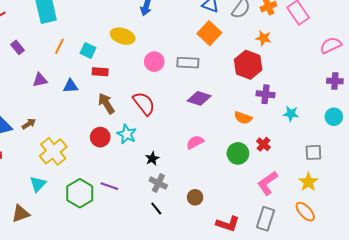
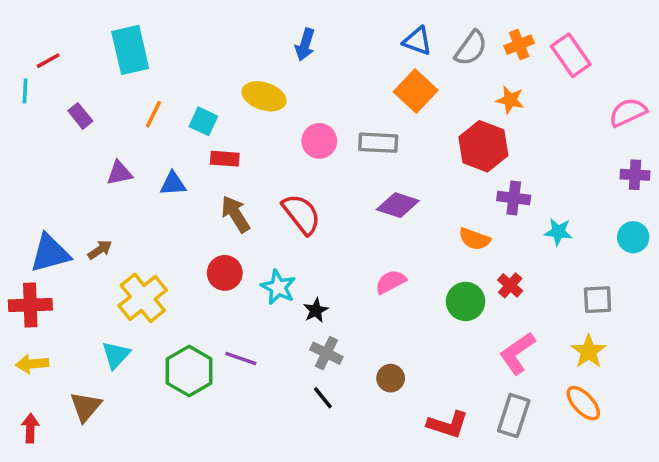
cyan star: (127, 134) -> (278, 287), moved
brown triangle: (21, 214) -> (86, 407), turned -30

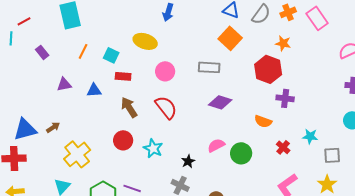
pink circle: (319, 141) -> (165, 71), moved
cyan star: (558, 232) -> (310, 136), moved
green circle: (466, 301) -> (241, 153), moved
black star: (316, 310) -> (188, 161), moved

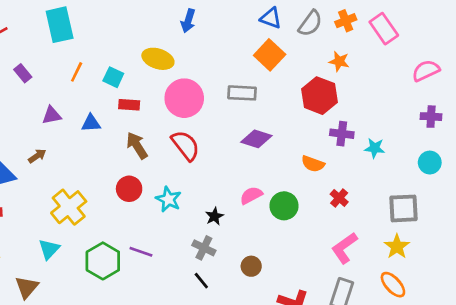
pink circle: (165, 71) -> (184, 98), size x1.5
brown arrow: (53, 127) -> (37, 156), moved
cyan star: (310, 136) -> (375, 148), moved
gray square: (332, 155) -> (403, 208), size x1.4

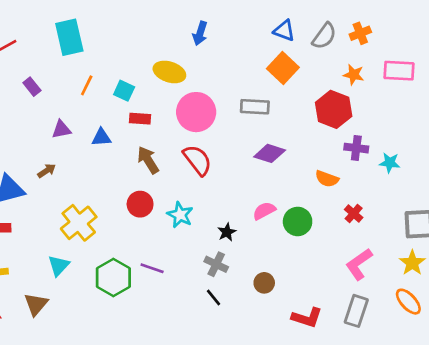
pink rectangle: (384, 29) -> (399, 71), moved, turned -52

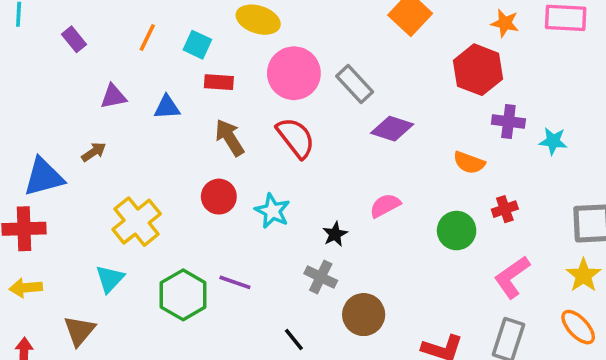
gray rectangle: (255, 107) -> (355, 84), moved, turned 44
red cross: (354, 213) -> (505, 209), turned 30
green circle: (298, 221) -> (457, 231), moved
brown circle: (264, 283) -> (364, 315), moved, size x1.5
black line: (213, 298) -> (294, 340), moved

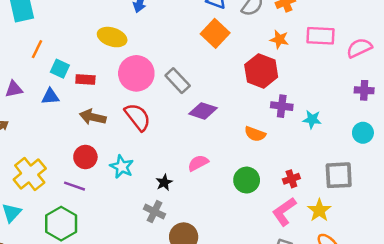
cyan square: (197, 45) -> (60, 69), moved
brown arrow: (230, 138) -> (93, 117), turned -45
red cross: (505, 209) -> (291, 179), moved
yellow star: (583, 275) -> (319, 210), moved
purple line: (235, 282) -> (75, 186), moved

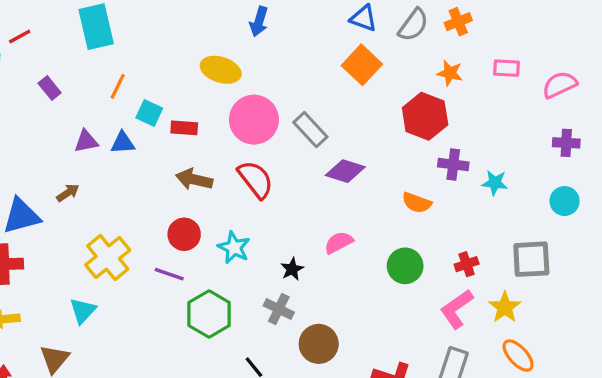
pink rectangle: (321, 36) -> (506, 68), size x0.7
blue triangle: (50, 96) -> (123, 143), moved
green hexagon: (61, 224) -> (209, 314), moved

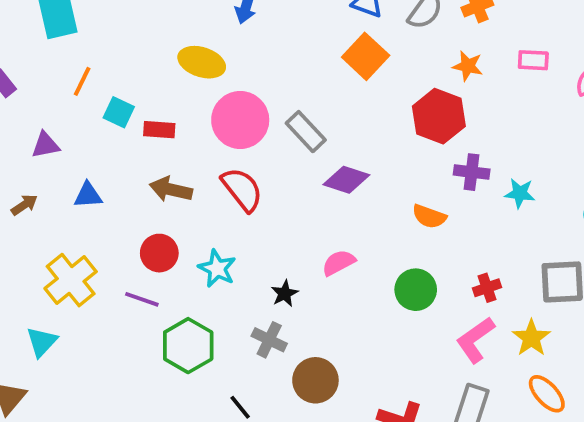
blue triangle: (123, 143) -> (88, 195), moved

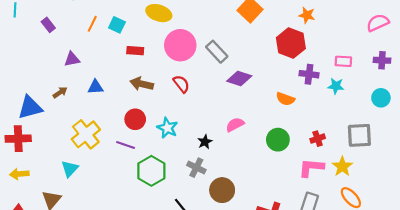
pink rectangle: (533, 60) -> (343, 61), moved
cyan square: (119, 112) -> (117, 25), moved
red semicircle: (242, 189) -> (181, 84), size x0.7
pink L-shape: (475, 340) -> (311, 168), turned 40

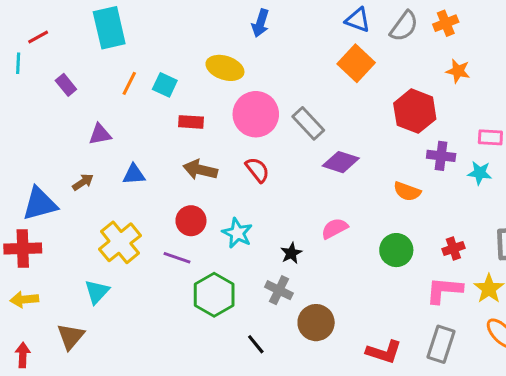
orange star: (307, 15) -> (458, 71), moved

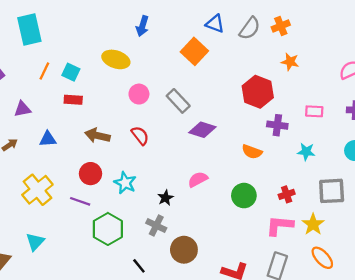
orange square: (356, 63) -> (194, 51), moved
pink circle: (256, 114) -> (139, 94), size x0.6
red rectangle: (191, 122) -> (73, 100), moved
cyan star: (480, 173) -> (306, 152), moved
cyan triangle: (97, 292) -> (35, 242), moved

